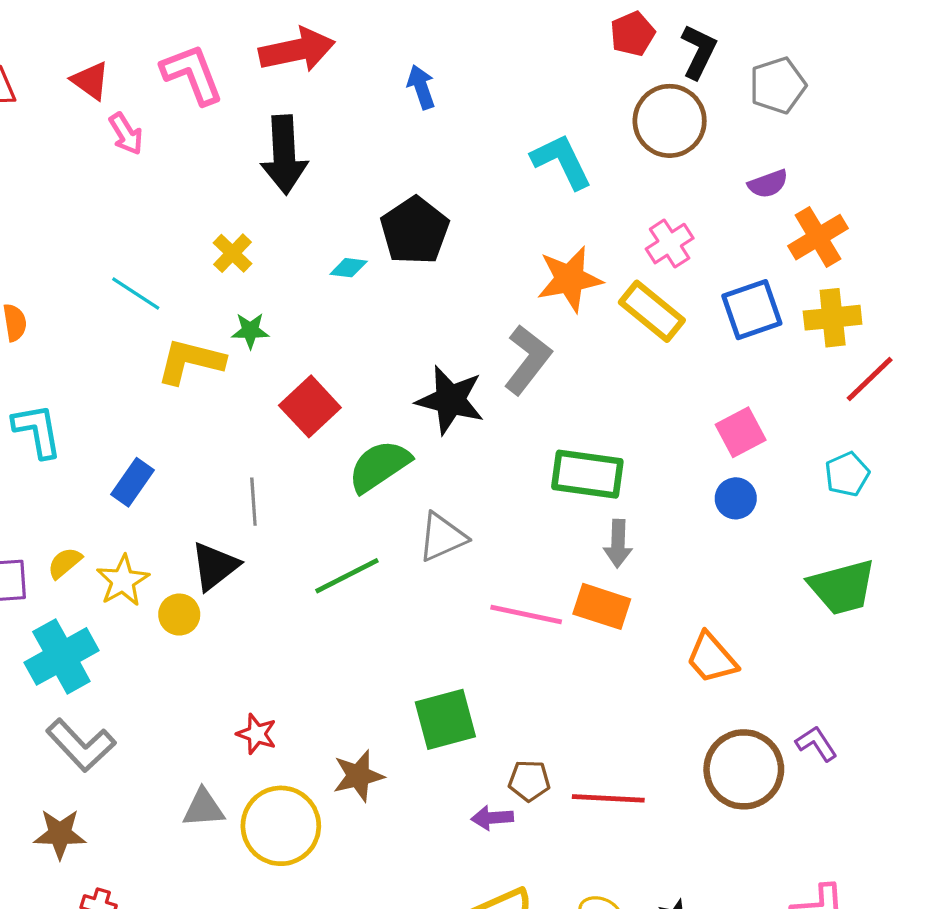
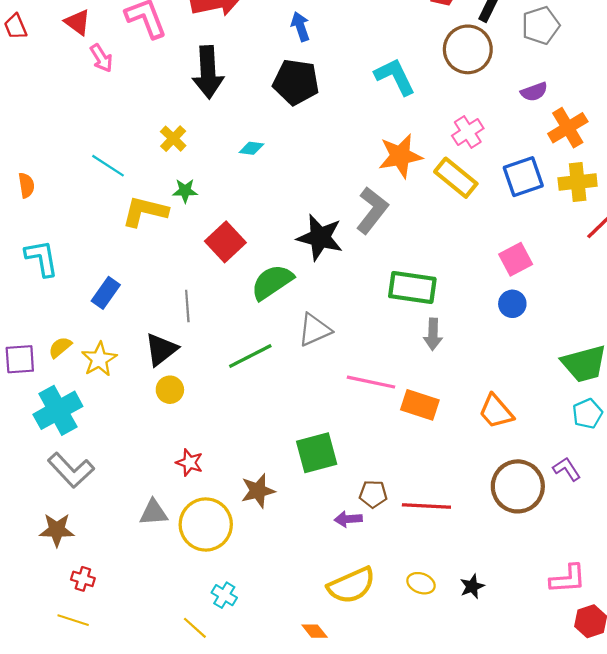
black pentagon: (415, 231) -> (296, 82), moved, turned -30
cyan pentagon: (847, 474) -> (587, 414), moved
orange rectangle: (602, 606) -> (420, 405), moved
yellow circle: (179, 615) -> (170, 390), moved

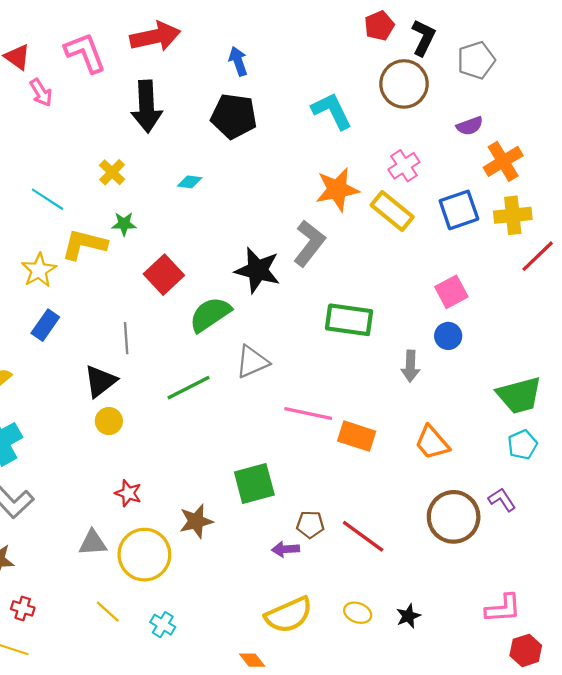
gray arrow: (433, 334) -> (410, 366), moved
yellow star: (99, 359) -> (39, 270), moved
red line: (426, 506) -> (363, 536), turned 33
yellow line: (195, 628) -> (108, 612), moved

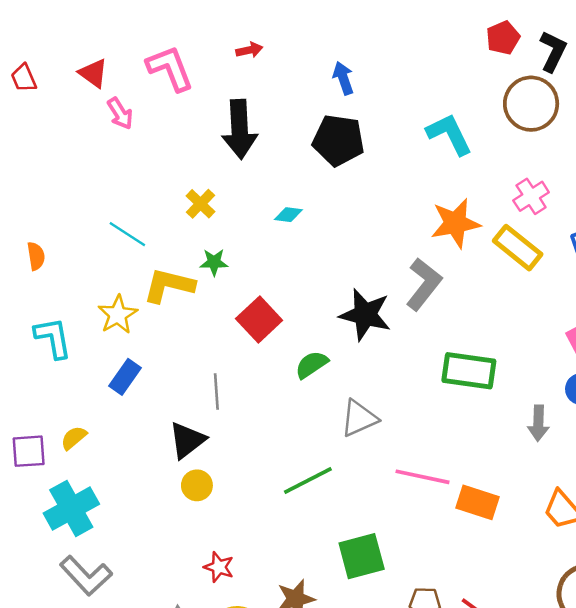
red arrow: (155, 36) -> (249, 50), size x0.5
green semicircle: (210, 314) -> (312, 365), size x0.7
green line: (189, 388) -> (308, 480), moved

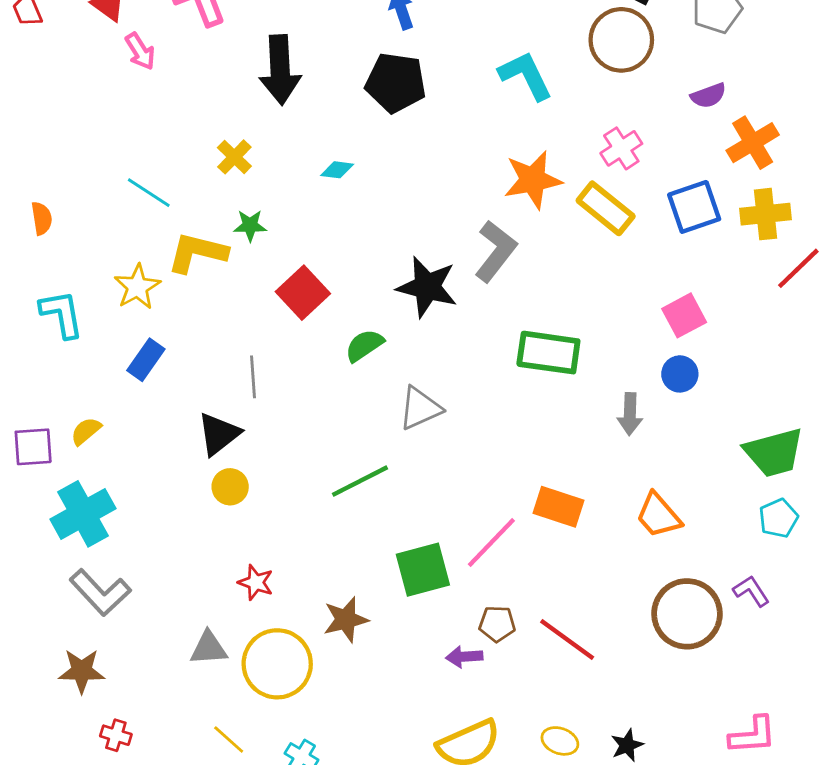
pink line: (423, 477) -> (491, 542), moved, turned -58

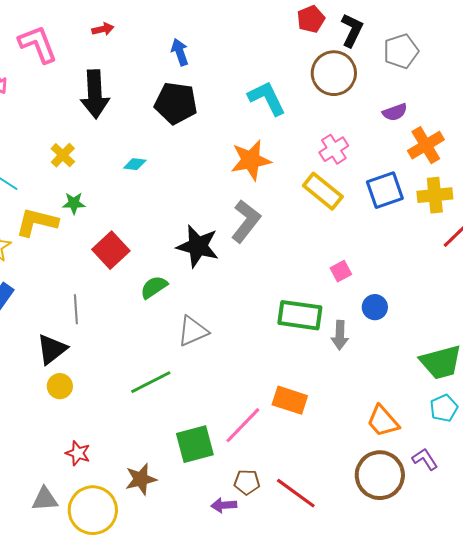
orange star: (533, 180) -> (251, 160), moved
pink square: (684, 315) -> (341, 271), moved, size x0.7
green rectangle: (548, 353) -> (300, 315), moved
orange trapezoid: (658, 515) -> (383, 421), moved

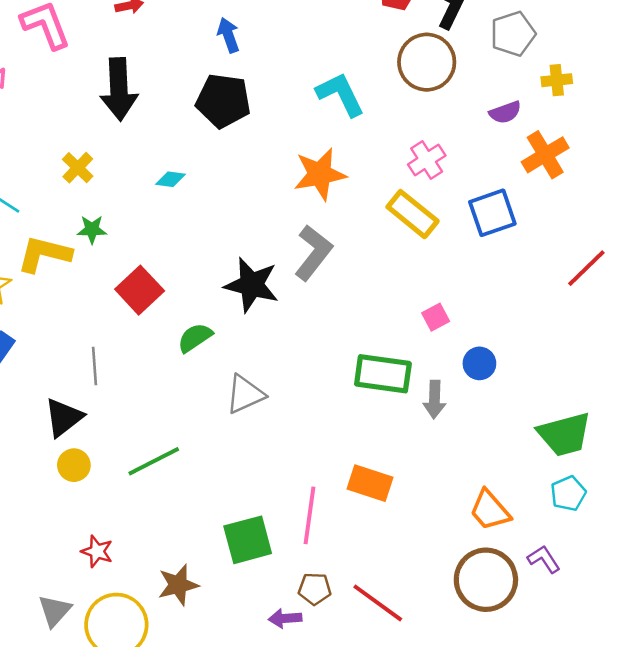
yellow cross: (435, 195) -> (557, 80), moved, size x0.7
green line: (151, 382) -> (154, 461), moved
pink line: (243, 425) -> (310, 515), turned -36
gray triangle: (45, 499) -> (55, 611), turned -44

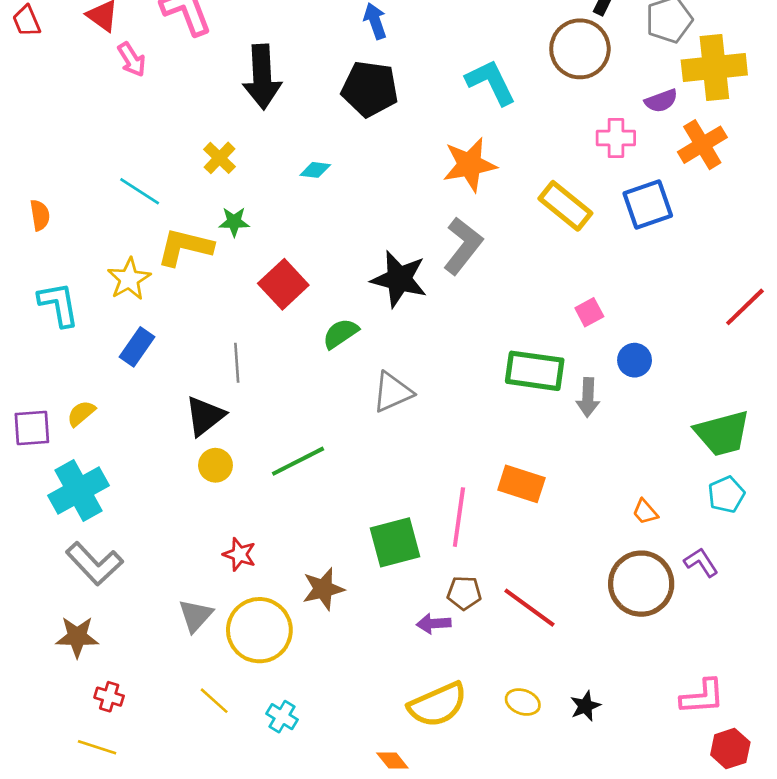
yellow cross: (557, 80) -> (714, 67), size x2.0
pink cross: (427, 160) -> (616, 138), moved, turned 33
red line: (586, 268) -> (745, 307), moved
orange trapezoid: (490, 510) -> (645, 512), size x0.6

